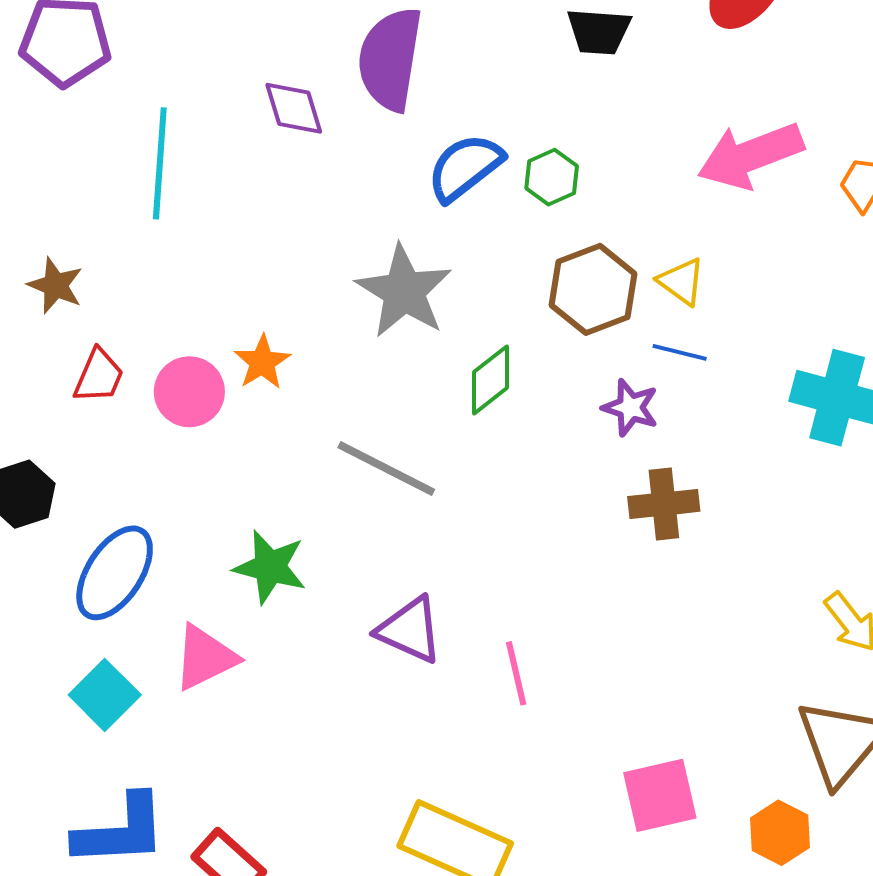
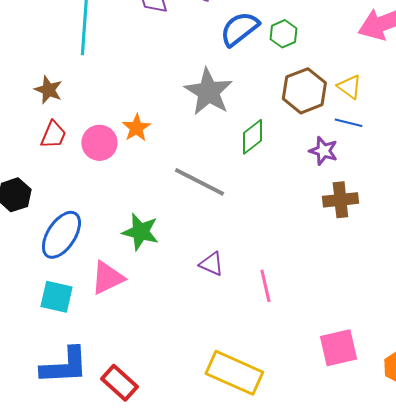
brown star: (55, 285) -> (48, 90), moved
purple triangle: (410, 630) -> (211, 264), size x0.7
cyan square: (105, 695) -> (56, 297), turned -32

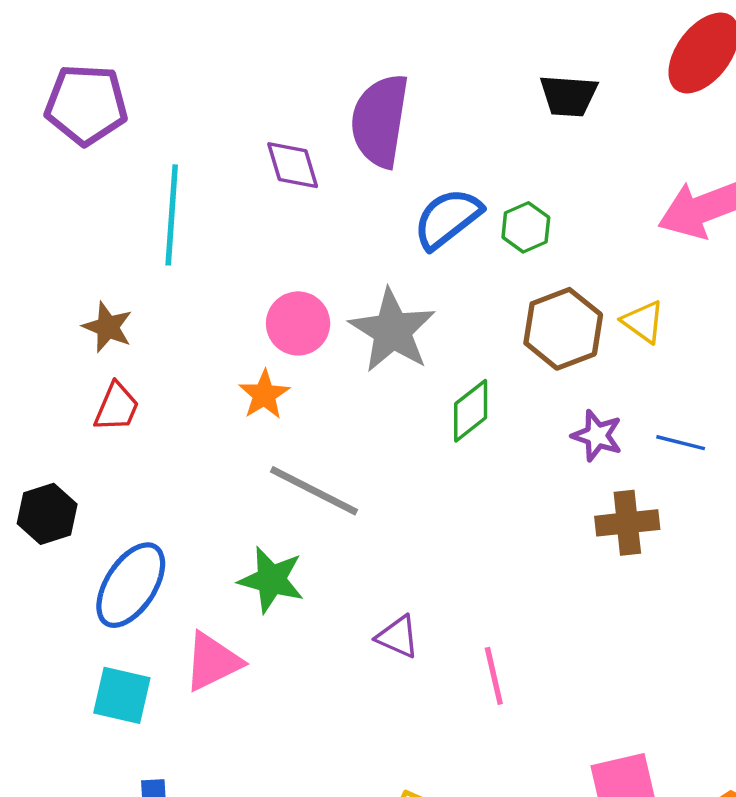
blue line: (348, 123) -> (681, 443), moved
pink circle: (99, 143) -> (298, 323), moved
gray line: (199, 182) -> (314, 491), moved

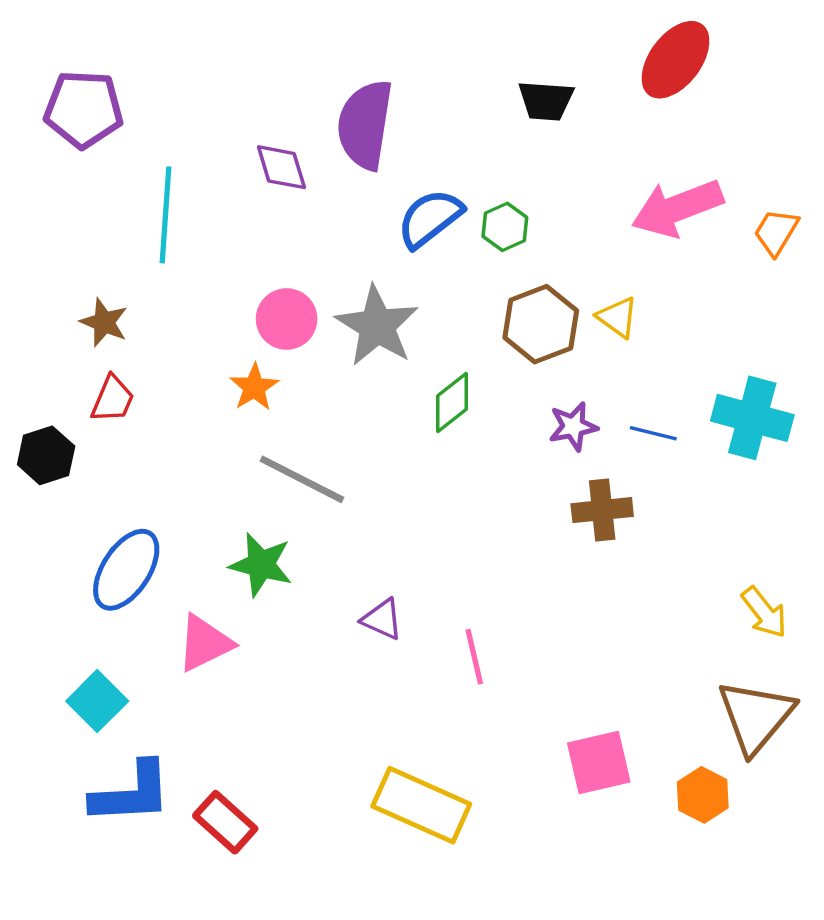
purple star: (597, 436) -> (573, 426), turned -30
black hexagon: (47, 514) -> (46, 455), moved
cyan square: (122, 695) -> (97, 701), moved, turned 32

